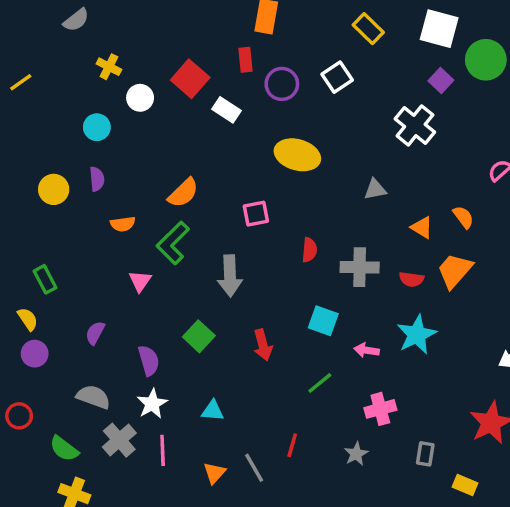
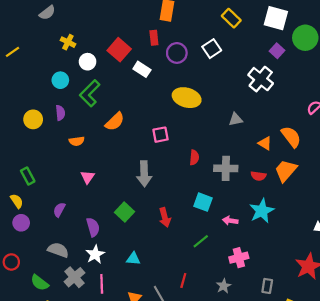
orange semicircle: (463, 217) -> (291, 137), size x1.5
green L-shape: (173, 243) -> (90, 93), moved

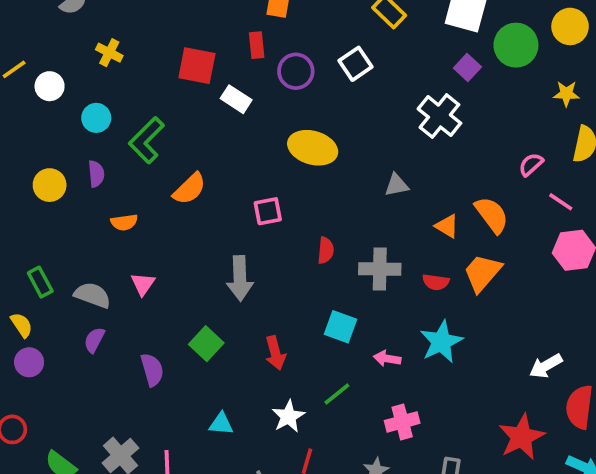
red square: (119, 50) -> (197, 66), turned -30
white circle: (88, 62) -> (50, 86), moved
gray semicircle: (58, 250) -> (92, 295), moved
white star: (95, 254) -> (288, 416), moved

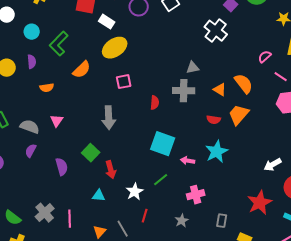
yellow ellipse: (313, 148) -> (115, 48), moved, turned -50
gray cross: (380, 269) -> (184, 91), moved
cyan square: (341, 327) -> (163, 144), size x1.4
red arrow: (275, 353) -> (111, 170), moved

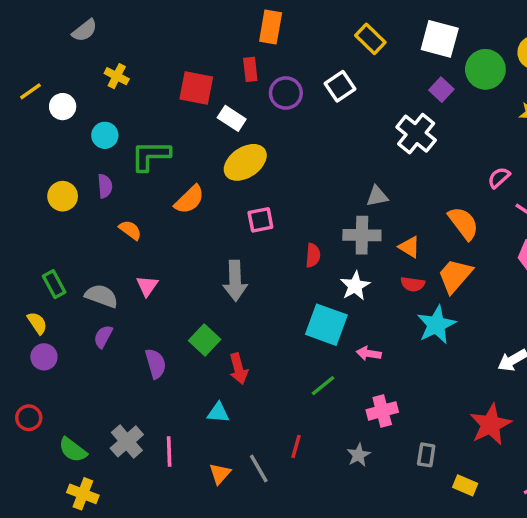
green L-shape: (59, 44) -> (151, 156), turned 45
orange semicircle: (47, 88) -> (130, 230), turned -136
orange triangle: (220, 90) -> (409, 247), moved
cyan star: (217, 152) -> (436, 325), moved
white star: (135, 192) -> (355, 286), moved

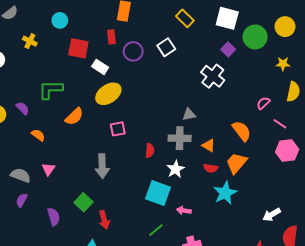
cyan circle: (105, 135) -> (60, 20), moved
purple semicircle: (105, 186) -> (23, 108), turned -40

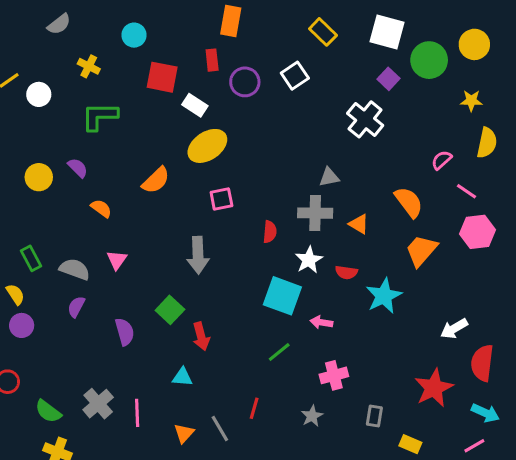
green L-shape: (51, 90) -> (100, 116), moved
orange trapezoid: (236, 163) -> (421, 251), moved
red semicircle: (211, 168) -> (346, 272), moved

